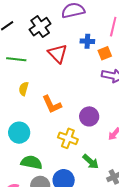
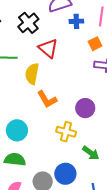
blue cross: (87, 41) -> (76, 21), moved
yellow semicircle: (24, 89) -> (32, 74), moved, size x1.5
green semicircle: (32, 162) -> (15, 159), moved

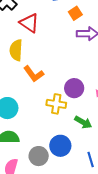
purple circle: (85, 108) -> (74, 88), moved

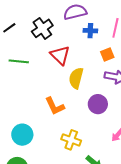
yellow semicircle: (16, 50) -> (76, 78), moved
purple circle: (74, 88) -> (98, 104), moved

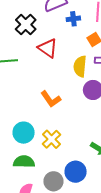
yellow semicircle: (76, 78) -> (80, 66), moved
yellow cross: (71, 140) -> (51, 139), moved, turned 36

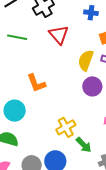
orange L-shape: (51, 99) -> (36, 83), moved
yellow cross: (51, 139) -> (66, 127), moved

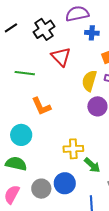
green line: (17, 37) -> (25, 73), moved
yellow cross: (66, 127) -> (73, 149), turned 30

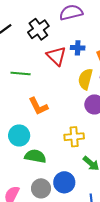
blue cross: (92, 33) -> (78, 48), moved
yellow cross: (73, 149) -> (74, 137), moved
green semicircle: (16, 164) -> (35, 156), moved

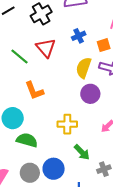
blue cross: (78, 48) -> (79, 36), turned -32
red triangle: (56, 56) -> (46, 48), moved
green line: (21, 74) -> (20, 56), turned 30

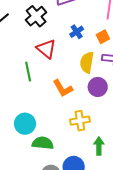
green line: (20, 56) -> (28, 72), moved, turned 48
orange L-shape: (34, 91) -> (63, 88), moved
green arrow: (82, 152) -> (99, 146), turned -126

